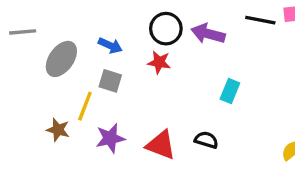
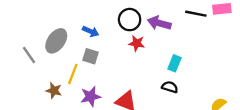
gray line: (23, 32) -> (29, 55), moved, turned 60
red star: (159, 62) -> (137, 43), moved
black semicircle: (206, 140) -> (170, 87), moved

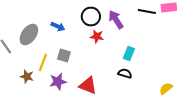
purple arrow: (159, 23) -> (116, 20), turned 42
gray square: (91, 56) -> (64, 56), moved

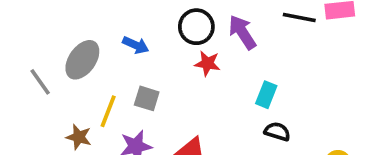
black semicircle: (125, 74) -> (277, 132), moved

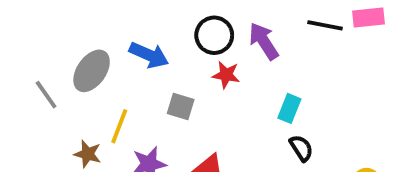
blue arrow: (136, 45) -> (149, 55), size x1.4
gray square: (147, 98) -> (181, 106), moved
black semicircle: (277, 132) -> (301, 148), turned 40

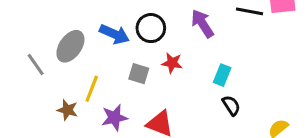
black circle: (214, 35) -> (151, 28), moved
red star: (226, 75) -> (172, 63), moved

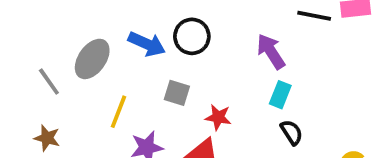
purple arrow: (202, 24) -> (271, 51), moved
red star: (172, 63) -> (218, 117), moved
brown star: (67, 110) -> (47, 138), moved

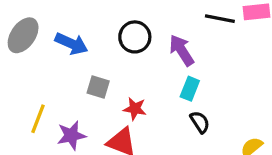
black circle: (192, 36) -> (135, 37), moved
gray ellipse: (92, 59) -> (23, 35), moved
yellow line: (119, 112) -> (38, 119), moved

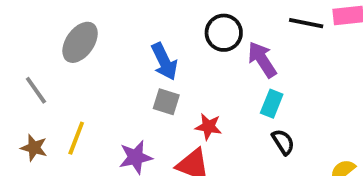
black circle: (135, 37) -> (224, 33), moved
blue arrow: (71, 44) -> (164, 61), moved, turned 40
yellow line: (38, 119) -> (76, 138), moved

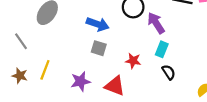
blue arrow: (164, 61) -> (98, 24), turned -45
red star: (208, 127) -> (133, 61), moved

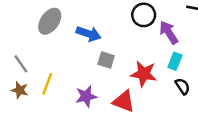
blue arrow: (98, 24) -> (89, 34), moved
gray line: (21, 41) -> (21, 64), moved
red star: (133, 61) -> (144, 74), size x1.5

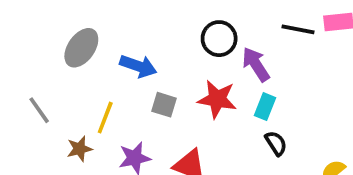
red star: (144, 74) -> (217, 99), moved
yellow line: (47, 84) -> (105, 118), moved
brown star: (20, 90) -> (79, 149), moved, turned -30

